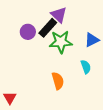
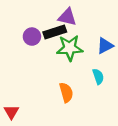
purple triangle: (59, 15) -> (67, 17), turned -30
black rectangle: (48, 28) -> (55, 32), turned 30

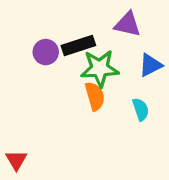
purple triangle: (67, 17) -> (128, 24), moved
orange semicircle: (66, 92) -> (95, 96), moved

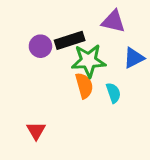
cyan semicircle: (141, 109) -> (113, 93), moved
red triangle: (16, 160) -> (36, 131), moved

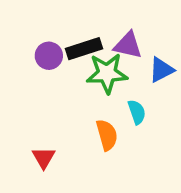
purple triangle: (113, 21) -> (128, 45), moved
orange semicircle: (84, 86) -> (107, 135), moved

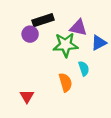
black rectangle: (84, 49) -> (43, 20), moved

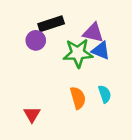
blue triangle: (99, 43) -> (101, 51), moved, turned 49
cyan semicircle: (84, 68) -> (105, 94), moved

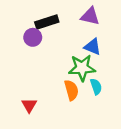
purple triangle: (93, 33) -> (90, 16), moved
green star: (78, 53) -> (82, 68), moved

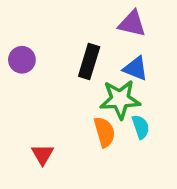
black rectangle: (47, 22) -> (89, 61), moved, turned -55
purple circle: (33, 37) -> (22, 60), moved

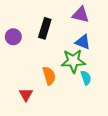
black rectangle: (89, 61) -> (45, 28), moved
orange semicircle: (105, 132) -> (49, 76), moved

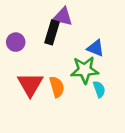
purple triangle: (81, 15) -> (63, 17), moved
red triangle: (26, 95) -> (30, 84), moved, size x1.6

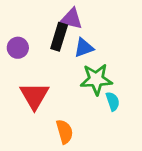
blue triangle: (96, 48) -> (84, 48), moved, turned -42
orange semicircle: (57, 87) -> (65, 132), moved

